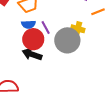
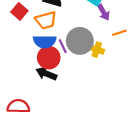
blue semicircle: (28, 24) -> (45, 42), size x1.5
gray circle: (67, 40) -> (80, 41), moved

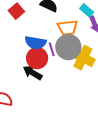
orange trapezoid: (46, 20) -> (68, 28), moved
yellow cross: (97, 50) -> (83, 58), size x1.6

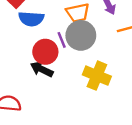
blue semicircle: (36, 43) -> (31, 19), moved
yellow cross: (83, 58) -> (97, 76), moved

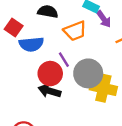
gray circle: (81, 35) -> (88, 73), moved

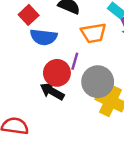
purple line: (64, 60) -> (75, 61), turned 35

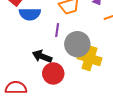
red circle: (57, 73) -> (53, 73), moved

